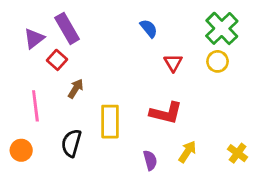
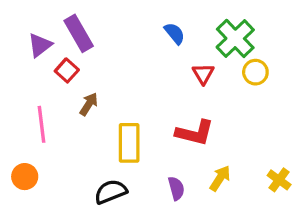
green cross: (222, 28) -> (235, 38), moved
black semicircle: (71, 143) -> (111, 192), moved, turned 52

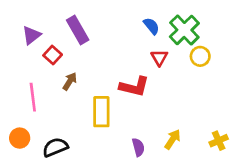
purple rectangle: (79, 33) -> (78, 30), moved
blue semicircle: (175, 33) -> (151, 26), moved
red L-shape: (195, 133) -> (134, 87), moved
yellow cross: (279, 180) -> (219, 141), turned 30
black semicircle: (111, 192) -> (55, 147), moved

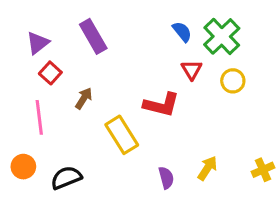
red square: (53, 55) -> (50, 73), moved
yellow circle: (200, 56) -> (233, 81), moved
yellow rectangle: (101, 112) -> (122, 135), turned -32

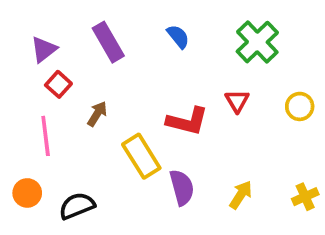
blue semicircle: (182, 32) -> (178, 37), moved
red triangle: (192, 70) -> (237, 101), moved
yellow circle: (233, 81) -> (300, 106), moved
purple semicircle: (166, 178) -> (182, 187), moved, size x1.4

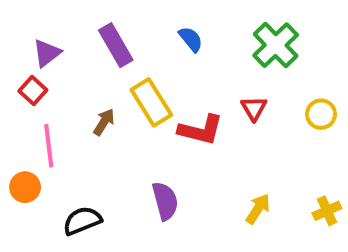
red square: (58, 84) -> (33, 90), moved
yellow rectangle: (141, 156) -> (151, 102), moved
purple semicircle: (182, 187) -> (165, 201), moved
orange circle: (27, 193) -> (25, 187), moved

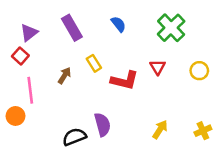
yellow rectangle: (151, 102) -> (94, 63), size x0.6
black semicircle: (82, 221) -> (74, 137), moved

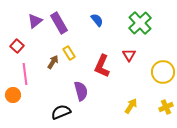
purple triangle: (29, 33) -> (35, 21), moved
yellow rectangle: (94, 63) -> (69, 53), moved
yellow circle: (199, 71) -> (163, 72), moved, size x1.5
red L-shape: (125, 80) -> (102, 66), turned 100
purple semicircle: (102, 125) -> (81, 91), moved

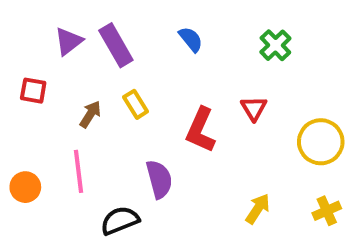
green cross: (140, 23) -> (275, 45), size x0.7
red square: (17, 46) -> (33, 91), turned -32
brown arrow: (53, 62) -> (90, 114), moved
pink line: (25, 74) -> (78, 171), moved

